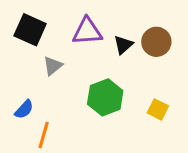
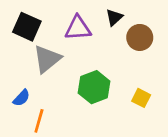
black triangle: (123, 45) -> (114, 17), moved
gray triangle: (53, 66) -> (47, 59), size x1.6

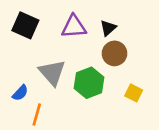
black triangle: (114, 17) -> (108, 28), moved
brown circle: (140, 37) -> (114, 53), moved
gray triangle: (47, 59) -> (52, 73), moved, turned -32

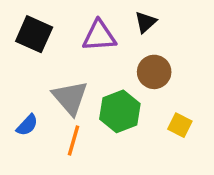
black triangle: (108, 28) -> (146, 22), moved
orange line: (37, 115) -> (74, 141), moved

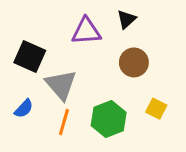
black square: (34, 34) -> (30, 57), moved
green hexagon: (120, 111) -> (109, 119), moved

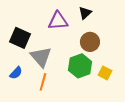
green hexagon: (109, 119) -> (80, 66), moved

